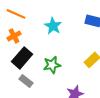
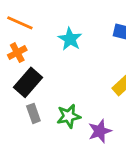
green star: (52, 65) -> (69, 116), moved
gray rectangle: (26, 81) -> (33, 113), turned 32

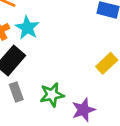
cyan star: (70, 39) -> (27, 28), moved

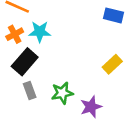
cyan star: (27, 28) -> (40, 32), turned -30

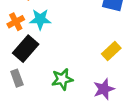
gray rectangle: (30, 91) -> (17, 78), moved
purple star: (91, 107) -> (104, 89), moved

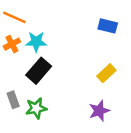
black rectangle: (26, 49) -> (39, 71), moved
green star: (62, 79) -> (36, 108), moved

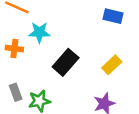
orange cross: (12, 44) -> (14, 49), moved, turned 35
black rectangle: (39, 71) -> (66, 62), moved

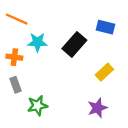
black rectangle: (66, 62) -> (74, 44), moved
gray rectangle: (16, 92) -> (16, 85), moved

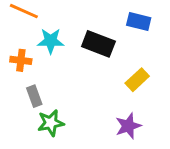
black rectangle: (74, 44) -> (98, 44), turned 70
gray rectangle: (16, 85) -> (34, 96), moved

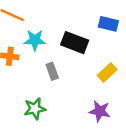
gray rectangle: (34, 96) -> (52, 71), moved
purple star: (128, 126) -> (100, 111), turned 30

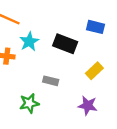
cyan star: (35, 40) -> (29, 42), turned -30
gray rectangle: (52, 71) -> (51, 81), moved, turned -56

